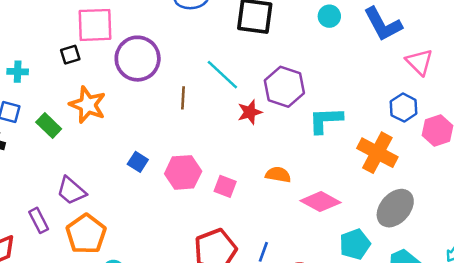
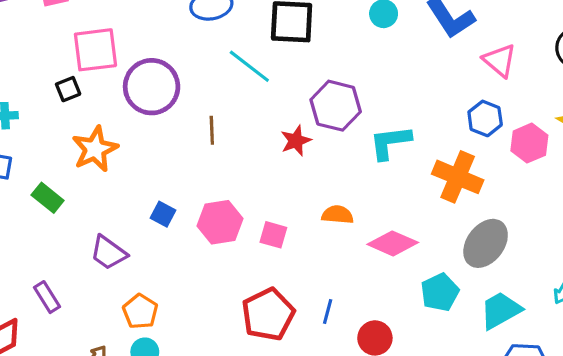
cyan line: (222, 75) -> (249, 66), moved
orange star: (88, 105) -> (95, 149), turned 30
green rectangle: (49, 125) -> (48, 198), moved
purple trapezoid: (71, 191) -> (108, 253), moved
orange pentagon: (86, 234) -> (140, 311), moved, size x0.7

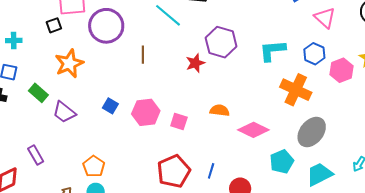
cyan L-shape: (390, 142) -> (272, 51), moved
purple trapezoid: (108, 253) -> (64, 112), moved

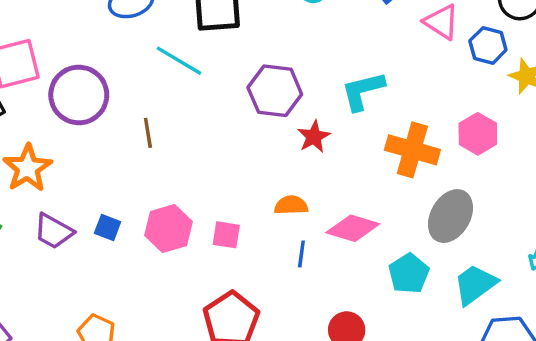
blue hexagon: (314, 54) -> (488, 45), moved
red star: (195, 63) -> (314, 137), moved
pink hexagon: (342, 70) -> (478, 134), moved
purple trapezoid: (64, 112) -> (54, 231), moved
blue line: (211, 171) -> (301, 254), moved

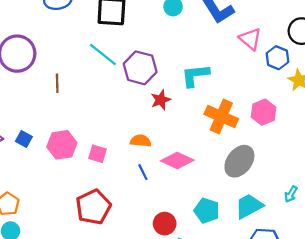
cyan line: (179, 61) -> (103, 54), moved
blue line: (301, 254) -> (143, 172), turned -42
cyan pentagon: (409, 273) -> (207, 211), moved, turned -30

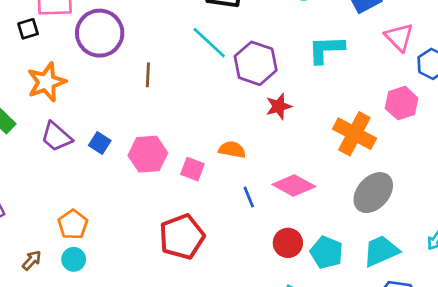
cyan L-shape: (195, 75) -> (326, 49), moved
pink hexagon: (264, 112) -> (402, 103), moved
orange semicircle: (141, 141) -> (232, 150), moved
red circle: (165, 224) -> (288, 243), moved

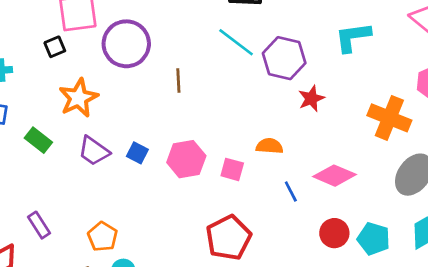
orange pentagon: (73, 224) -> (103, 237), moved

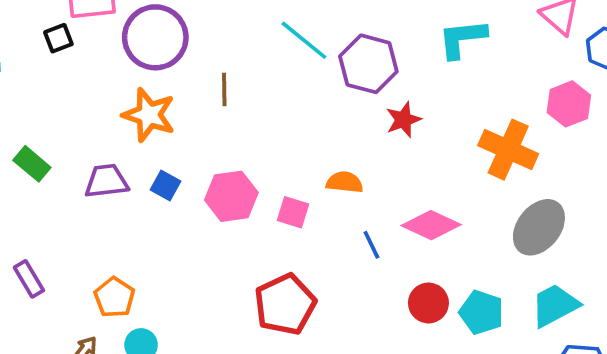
orange star: (78, 98) -> (149, 115), moved, turned -30
purple trapezoid: (94, 151) -> (106, 181), turned 136

